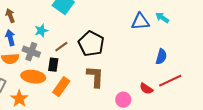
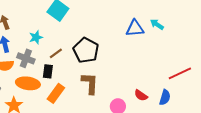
blue semicircle: (161, 57) -> (165, 97), moved
red line: (170, 81) -> (180, 73), moved

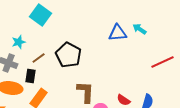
red line: (180, 73) -> (163, 62), moved
brown L-shape: (90, 83) -> (86, 92), moved

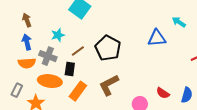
blue triangle: (118, 33) -> (157, 38), moved
brown L-shape: (86, 92) -> (109, 85), moved, turned -120

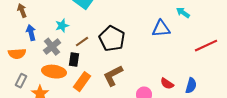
brown arrow: (27, 20) -> (22, 11), moved
gray cross: (48, 56) -> (52, 47), turned 30
orange semicircle: (27, 63) -> (17, 54), moved

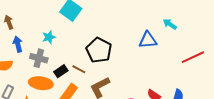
brown line: (82, 42) -> (79, 69), moved, turned 64
gray cross: (52, 47) -> (39, 58), turned -36
black rectangle: (74, 60) -> (61, 71), turned 48

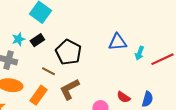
cyan arrow: (170, 24) -> (139, 53), moved, turned -104
black rectangle: (61, 71) -> (37, 40), moved

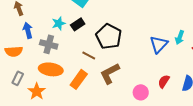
blue triangle: (117, 42) -> (159, 44), moved, turned -42
red semicircle: (123, 97) -> (164, 81), turned 88

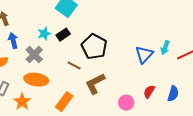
gray cross: (49, 44) -> (34, 55), turned 30
orange rectangle: (79, 79) -> (64, 102), moved

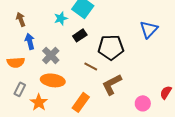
cyan star: (44, 34) -> (61, 18), moved
black pentagon: (94, 47) -> (111, 47), turned -30
blue triangle: (144, 55) -> (149, 29), moved

